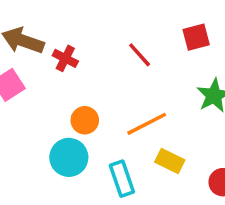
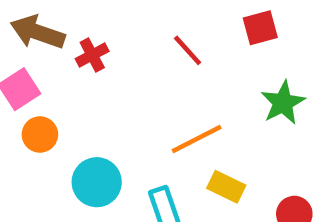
red cross: (65, 58) -> (92, 55), turned 35
orange circle: (85, 120) -> (40, 134), moved

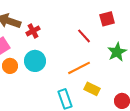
red line: (188, 50) -> (84, 36), moved
cyan circle: (97, 182) -> (35, 61), moved

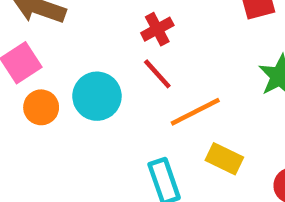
red cross: (33, 31) -> (157, 29), moved
red line: (84, 36) -> (157, 74), moved

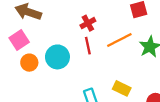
red line: (157, 74) -> (88, 46), turned 30
orange line: (195, 112) -> (119, 40), moved

